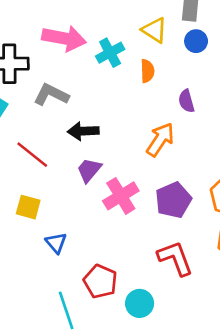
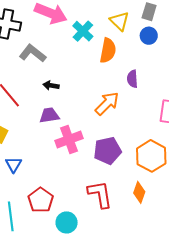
cyan cross: (110, 53) -> (83, 31), turned -30
orange semicircle: (147, 71) -> (108, 50), size x1.4
black arrow: (83, 131) -> (51, 85), size x0.7
purple trapezoid: (89, 170) -> (49, 115), turned 30

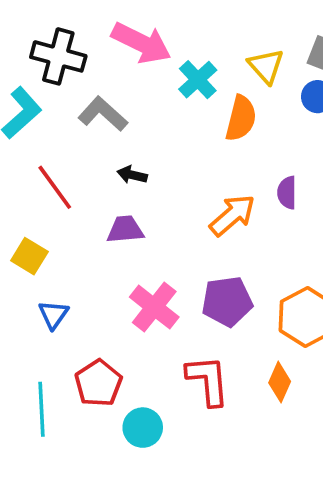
purple semicircle: (132, 79) -> (287, 193), moved
pink cross: (69, 140) -> (154, 307), moved, turned -36

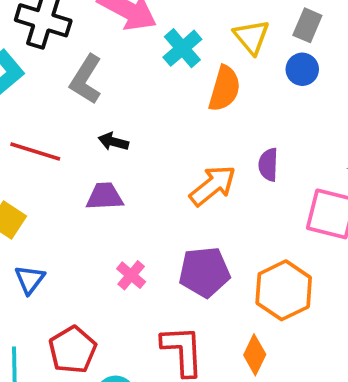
gray L-shape: (103, 114) -> (86, 79), turned -102
red line: (55, 187) -> (35, 152), turned -39
pink cross: (154, 307) -> (131, 275), size x0.6

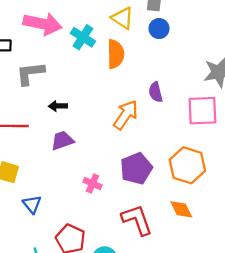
gray L-shape: (86, 79) -> (30, 73), turned 68
orange diamond: (255, 355) -> (181, 209), turned -35

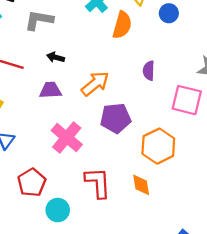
orange arrow: (126, 115) -> (95, 84), moved
purple pentagon: (136, 168) -> (116, 118), moved
pink cross: (93, 183) -> (67, 137), size x1.8

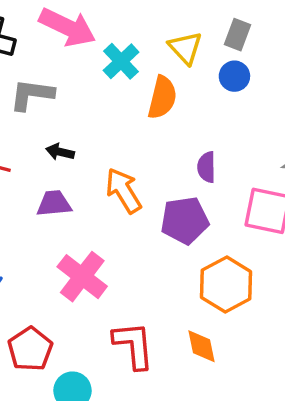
orange arrow: (95, 84) -> (124, 191), turned -80
purple pentagon: (116, 118) -> (185, 220), moved

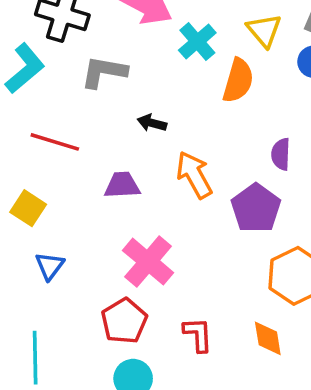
black arrow: (60, 152) -> (152, 123), moved
purple pentagon: (185, 220) -> (256, 208), turned -30
red L-shape: (134, 345) -> (198, 335), size x0.7
red pentagon: (30, 349) -> (124, 321), moved

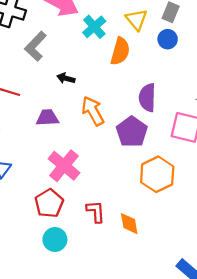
gray L-shape: (104, 72) -> (36, 46), turned -56
purple semicircle: (281, 154) -> (147, 98), size x1.4
orange diamond: (268, 338) -> (129, 224), moved

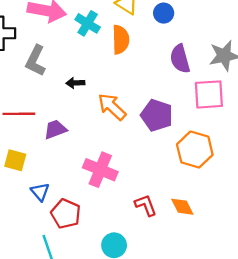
purple semicircle: (147, 98) -> (180, 59), moved
purple trapezoid: (47, 118) -> (55, 129), moved
red pentagon: (49, 203) -> (66, 214), moved

